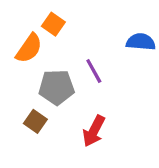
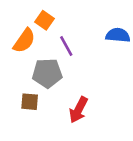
purple line: (94, 71) -> (66, 46), moved
brown square: (35, 121) -> (30, 102), turned -30

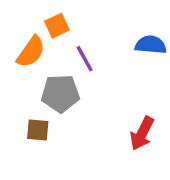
orange square: (45, 20) -> (57, 26), turned 30
red arrow: (78, 110) -> (142, 133), moved

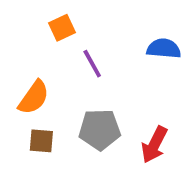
orange semicircle: (31, 52) -> (34, 98), moved
gray pentagon: (60, 93) -> (100, 130), moved

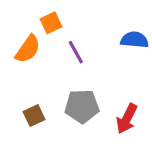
orange semicircle: (34, 98) -> (28, 49), moved
brown square: (41, 141) -> (34, 116), turned -30

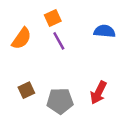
orange square: (51, 23) -> (53, 18), moved
gray pentagon: (82, 106) -> (60, 101), moved

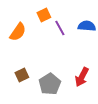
purple line: (59, 41) -> (60, 28), moved
gray pentagon: (60, 101) -> (50, 84), turned -30

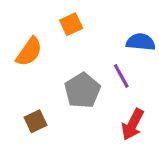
purple line: (60, 28) -> (121, 76), moved
gray pentagon: (50, 84) -> (82, 90), moved

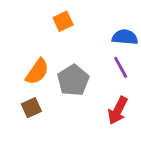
orange semicircle: (29, 52) -> (37, 72), moved
purple line: (121, 76) -> (121, 67), moved

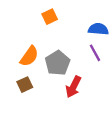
red arrow: (118, 110) -> (73, 87), moved

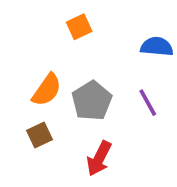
purple line: (95, 53) -> (148, 103), moved
red arrow: (73, 87) -> (99, 158), moved

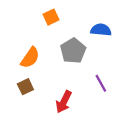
gray pentagon: (92, 101) -> (73, 51), moved
purple line: (148, 103) -> (101, 83), moved

